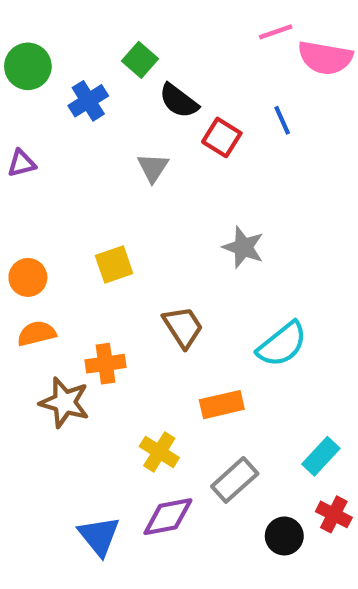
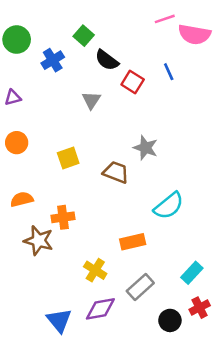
orange circle: (28, 277) -> (17, 143), moved
brown trapezoid: (183, 327) -> (116, 172), moved, turned -36
red cross: (334, 514) -> (200, 308), turned 36

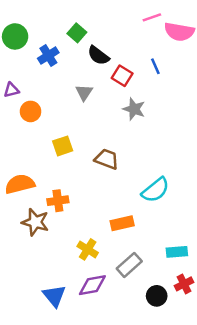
orange circle: (17, 143) -> (31, 111), moved
gray star: (145, 148) -> (134, 109), moved
orange semicircle: (22, 199) -> (20, 184), size x1.4
cyan rectangle: (192, 273) -> (177, 252), turned 42

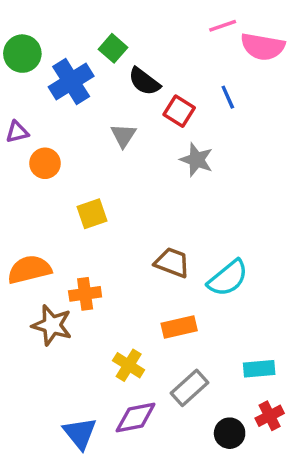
blue cross: (48, 56) -> (71, 81), size x1.4
brown trapezoid: (107, 159) -> (172, 263), moved

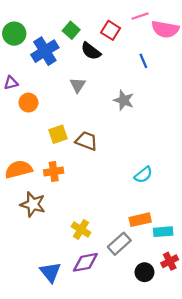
red square: (179, 111) -> (111, 30), moved
brown trapezoid: (172, 263) -> (86, 141), moved
cyan semicircle: (228, 278) -> (143, 175), size x0.7
orange cross: (85, 294) -> (54, 171), moved
orange rectangle: (179, 327) -> (140, 220), moved

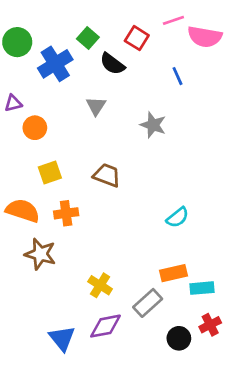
yellow square: (58, 134) -> (50, 173), moved
orange semicircle: (19, 169) -> (23, 211), turned 32

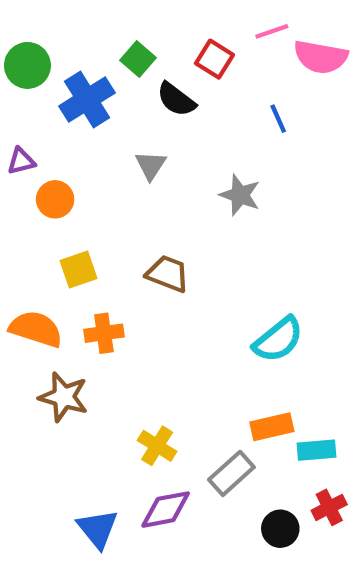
cyan semicircle: (178, 217) -> (278, 340), size x1.4

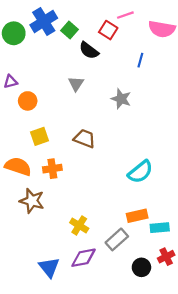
pink line: (272, 31) -> (125, 15), moved
blue cross: (87, 99) -> (44, 21), moved
blue line: (278, 119) -> (140, 60), turned 40

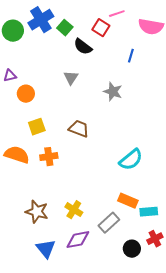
brown star: (32, 201) -> (37, 212), moved
orange rectangle: (137, 216) -> (128, 201), turned 36

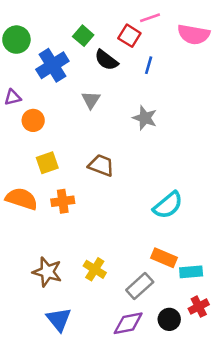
blue cross: (41, 20) -> (52, 65), moved
blue line: (131, 56) -> (149, 65), moved
purple diamond: (78, 240) -> (128, 323), moved

